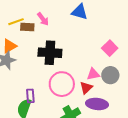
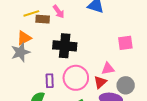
pink square: (110, 48) -> (125, 43), turned 35
gray circle: (110, 75) -> (126, 85), moved
purple rectangle: (30, 96) -> (50, 81), moved

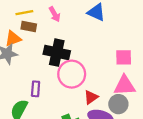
brown rectangle: (43, 19) -> (29, 26), moved
pink triangle: (108, 69) -> (125, 86), moved, size x1.5
pink circle: (76, 78) -> (72, 74), moved

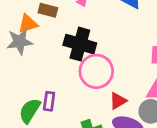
purple rectangle: (36, 89) -> (49, 101), moved

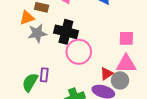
gray star: (20, 42) -> (37, 33), moved
red triangle: (118, 101) -> (107, 74), moved

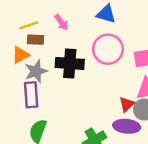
pink circle: (79, 52) -> (108, 49), moved
purple rectangle: (44, 75) -> (31, 95), moved, size x1.5

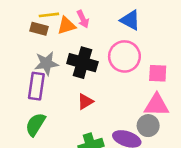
brown rectangle: (36, 40) -> (39, 29), moved
orange triangle: (20, 55) -> (67, 25), moved
red triangle: (127, 104) -> (85, 102), moved

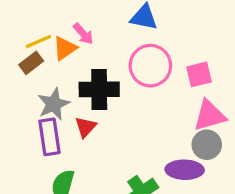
brown rectangle: (39, 29) -> (31, 63), turned -36
red triangle: (85, 102) -> (86, 127), moved

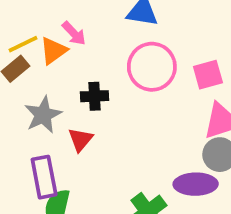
black cross: (99, 89) -> (94, 96), size x0.6
purple rectangle: (49, 137) -> (44, 177), moved

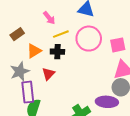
yellow line: (23, 44) -> (61, 34), moved
orange triangle: (53, 51) -> (34, 51), moved
gray star: (43, 115) -> (20, 71), moved

